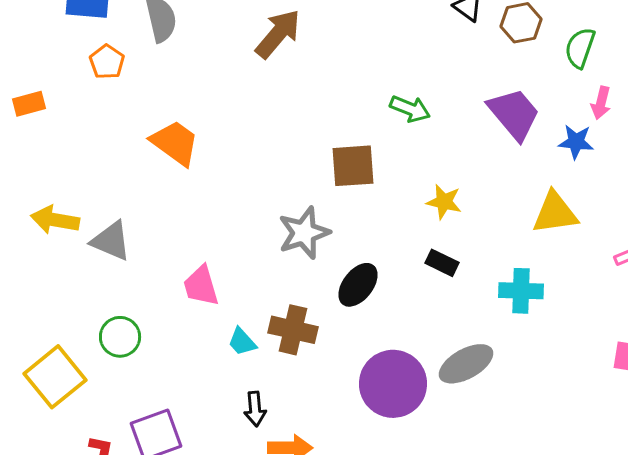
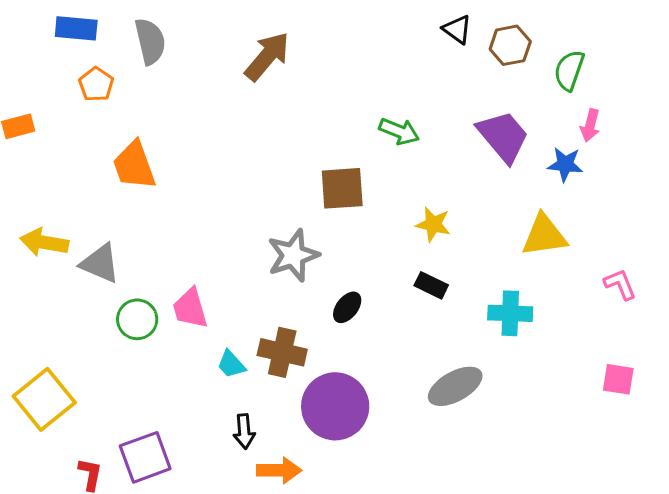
orange trapezoid: (175, 143) -> (134, 165), moved, turned -146
black ellipse: (358, 285) -> (347, 307), size x0.7
green circle: (120, 337) -> (137, 319), moved
purple circle: (393, 384) -> (335, 406), moved

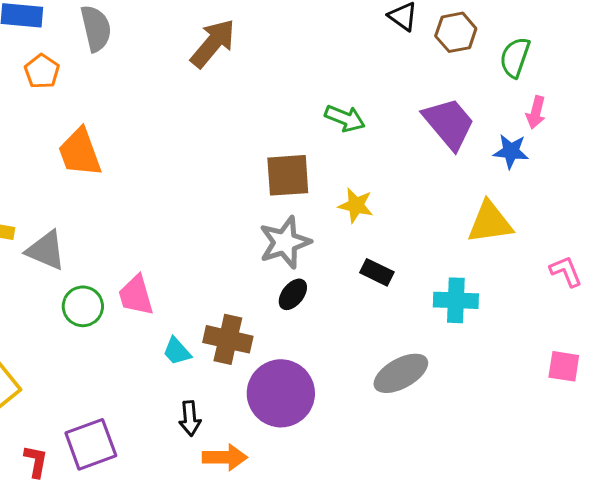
yellow star: (433, 224) -> (356, 205), moved
gray star: (293, 255) -> (285, 242), moved

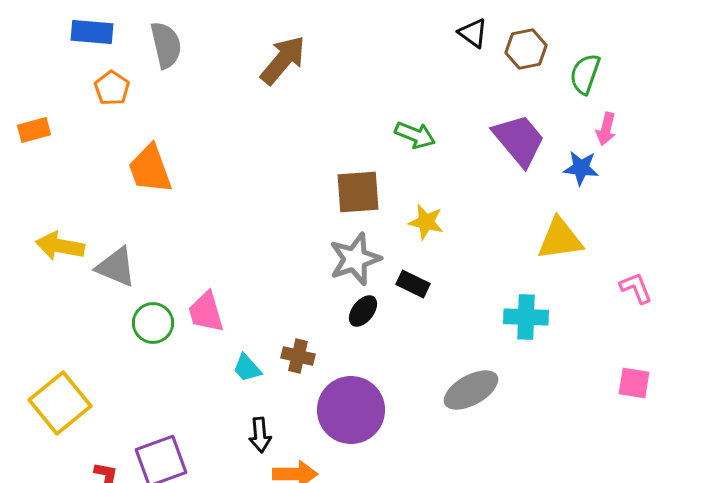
black rectangle: (377, 272) -> (413, 284), moved
brown cross: (228, 339) -> (298, 356), size x0.7

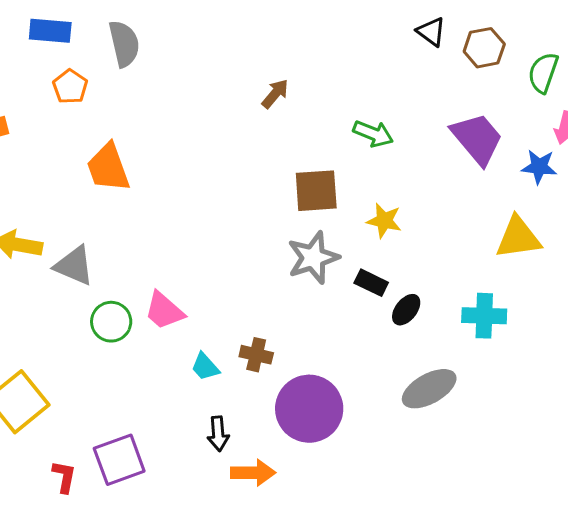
brown arrow: (283, 60) -> (275, 94), moved, size x0.6
black ellipse: (363, 311) -> (406, 310), moved
pink trapezoid: (206, 312) -> (164, 311), turned -33

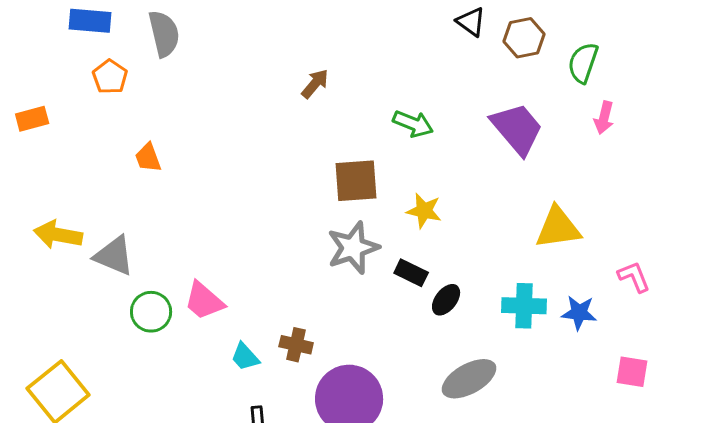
blue star: (539, 167) -> (579, 313), moved
orange trapezoid: (108, 168) -> (148, 158), size x0.6

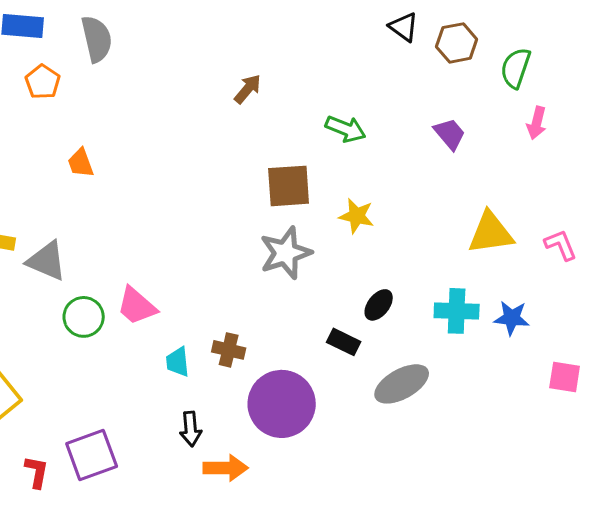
purple trapezoid: (517, 129) -> (450, 134), size x0.6
black rectangle: (411, 273) -> (344, 342), moved
pink L-shape: (634, 277) -> (561, 245), moved
cyan trapezoid: (245, 357) -> (178, 362), turned 36

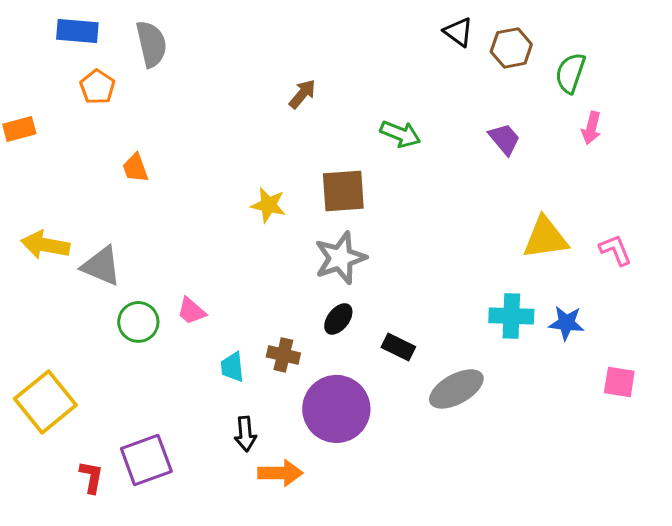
yellow star: (357, 216) -> (268, 205), moved
black ellipse: (379, 305) -> (338, 319), moved
pink trapezoid: (137, 306) -> (191, 311), size x0.7

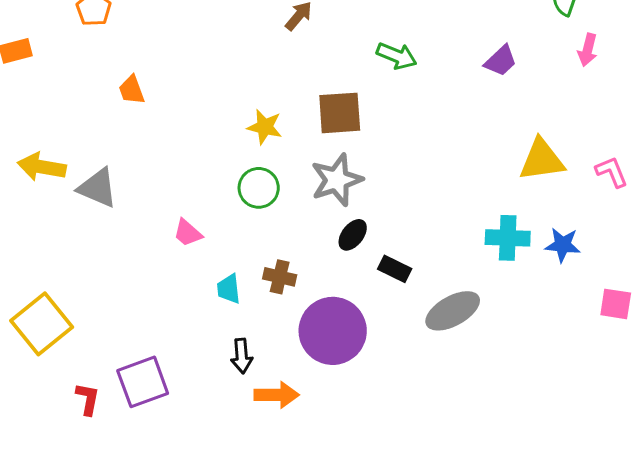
purple trapezoid: (504, 139) -> (501, 61), turned 87
black ellipse: (338, 319) -> (353, 235), moved
green circle: (138, 322) -> (259, 188), moved

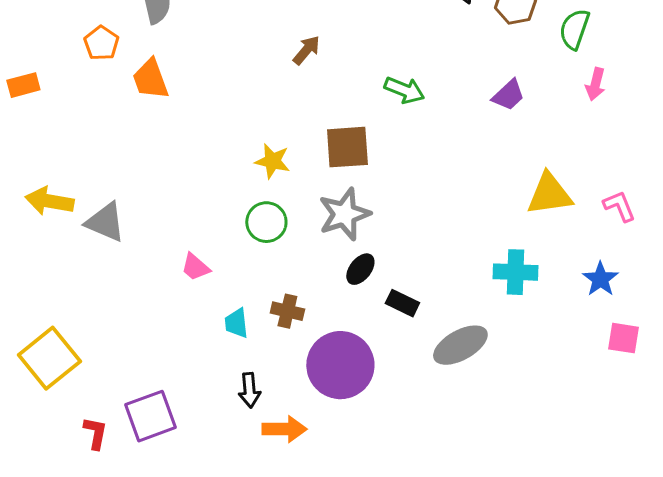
orange trapezoid: (132, 90) -> (150, 79), moved, size x1.4
blue star: (563, 245) -> (600, 279), moved, turned 30

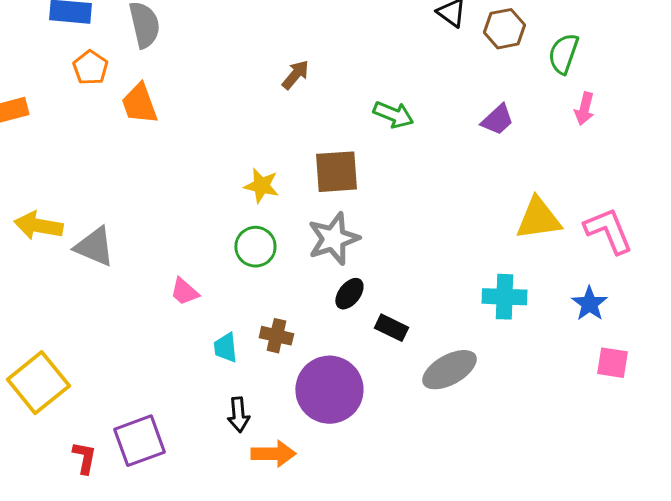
pink L-shape: (619, 206) -> (608, 231), size x1.5

